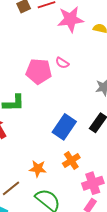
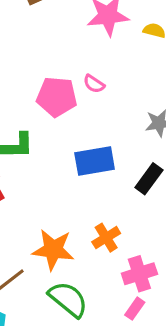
blue rectangle: (64, 127) -> (95, 161), moved, turned 45
orange star: (38, 169) -> (53, 250), size x1.5

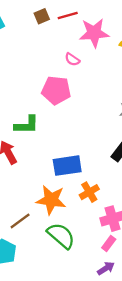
pink semicircle: (94, 84) -> (72, 59), moved
blue rectangle: (95, 161) -> (67, 166), moved

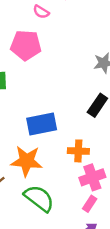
orange cross: (89, 192) -> (78, 151), moved, turned 36

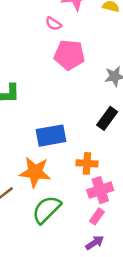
pink pentagon: (26, 45) -> (69, 55), moved
green semicircle: (39, 198) -> (47, 210), turned -84

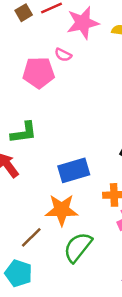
pink pentagon: (69, 55) -> (39, 73), moved

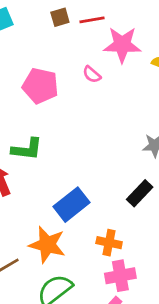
pink pentagon: (39, 73) -> (40, 86), moved
blue rectangle: (74, 170) -> (71, 205), turned -36

